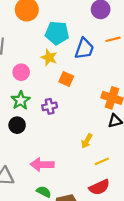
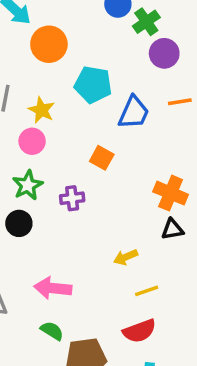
yellow star: (49, 57) -> (42, 110), moved
yellow arrow: (87, 141) -> (126, 257), turned 32

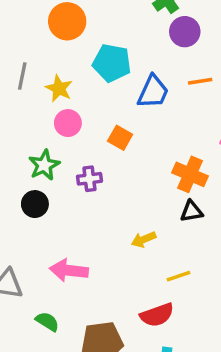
pink circle: (32, 141) -> (68, 123), moved
yellow line: (147, 291) -> (178, 276), moved
green semicircle: (52, 331) -> (47, 322), moved

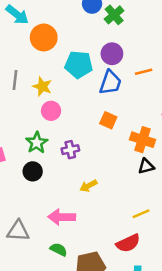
purple circle: (185, 32) -> (112, 54), moved
orange square: (120, 138) -> (108, 120), moved
yellow arrow: (144, 239) -> (88, 186), moved
green semicircle: (47, 322) -> (59, 250), moved

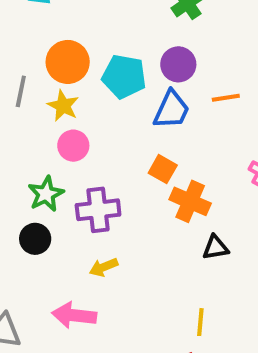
orange circle: (44, 37) -> (68, 62), moved
orange cross: (142, 140) -> (190, 201), moved
purple cross: (70, 150) -> (98, 210), size x1.5
yellow arrow: (88, 186) -> (104, 267), moved
yellow line: (141, 214) -> (200, 322), turned -66

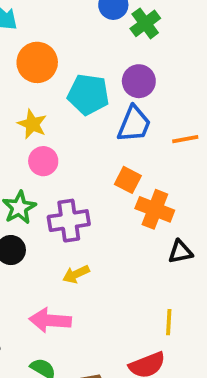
orange circle: (68, 62) -> (37, 62), moved
orange line: (226, 98) -> (185, 139), moved

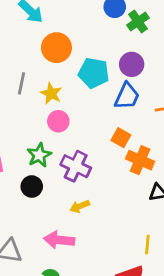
purple cross: (69, 221) -> (76, 166), turned 32

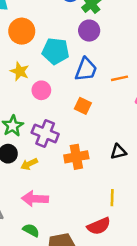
purple circle: (132, 64) -> (89, 31), moved
pink circle: (58, 121) -> (41, 90), moved
orange cross: (140, 160) -> (76, 157), moved, turned -30
yellow arrow: (80, 206) -> (29, 164), moved

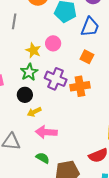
yellow star: (20, 71) -> (33, 50), moved
orange cross: (76, 157) -> (80, 86), moved
yellow arrow: (29, 164) -> (34, 112), moved

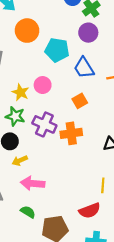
blue trapezoid: (90, 27) -> (84, 68), turned 125
orange square: (87, 57) -> (80, 101), turned 32
green star: (29, 72) -> (15, 116), turned -30

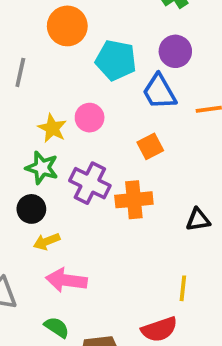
purple circle: (88, 33) -> (175, 51), moved

